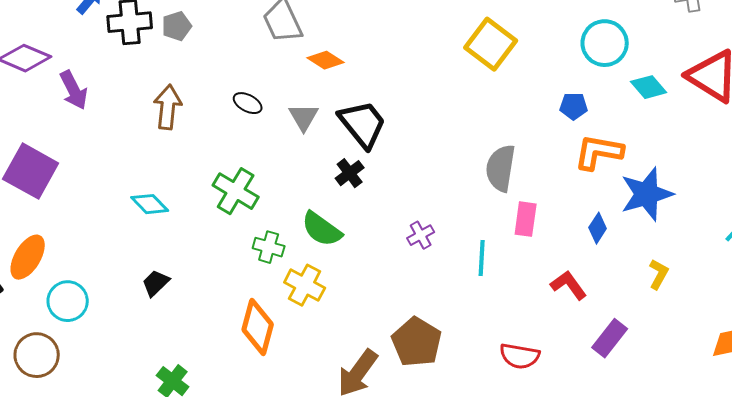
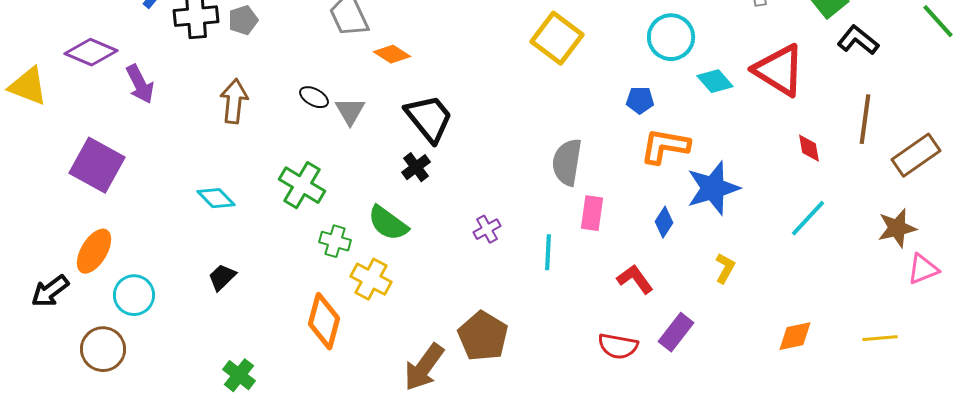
gray triangle: (304, 117) -> (350, 111), moved
red semicircle: (520, 356) -> (618, 346), moved

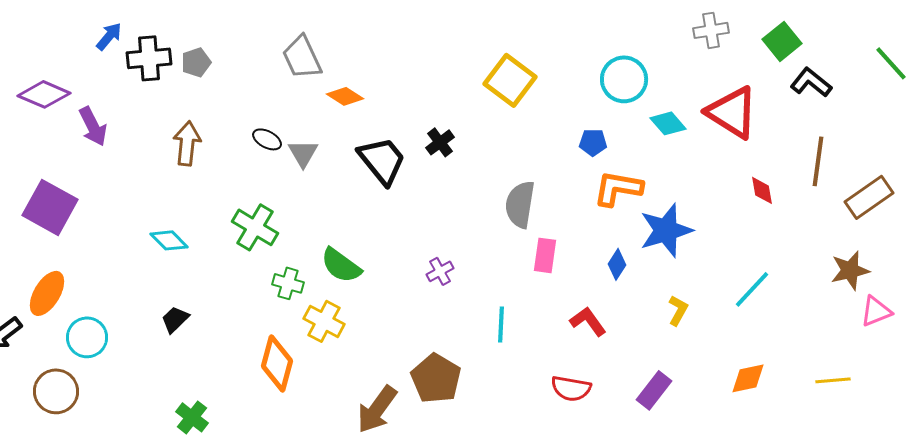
black cross: (416, 167) -> (440, 142), moved
cyan line: (808, 218) -> (752, 289), moved
cyan line: (548, 252) -> (501, 324), moved
purple rectangle: (676, 332) -> (654, 390), moved

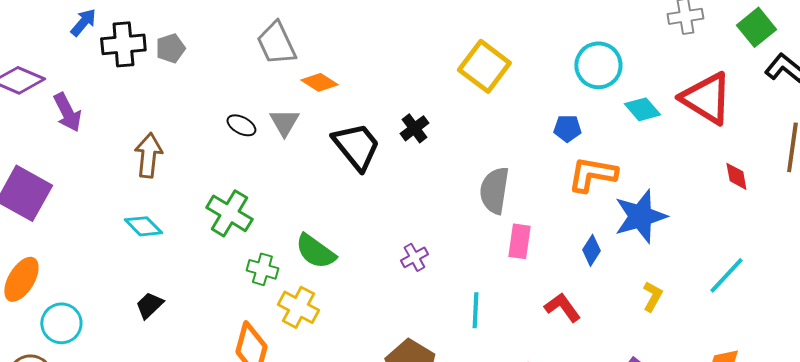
brown arrow: (187, 143) -> (148, 155), moved
gray triangle: (303, 153) -> (284, 122), moved

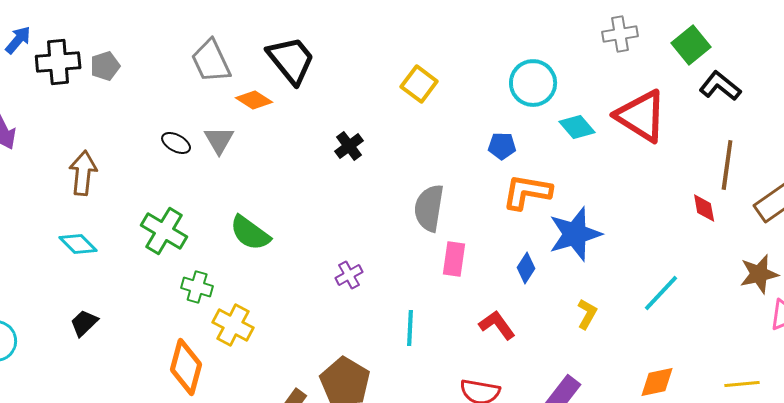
yellow square: (484, 66) -> (419, 84), size x0.7
black trapezoid: (356, 146) -> (291, 60), moved
red diamond: (736, 176) -> (704, 208), moved
green semicircle: (315, 251) -> (250, 233), moved

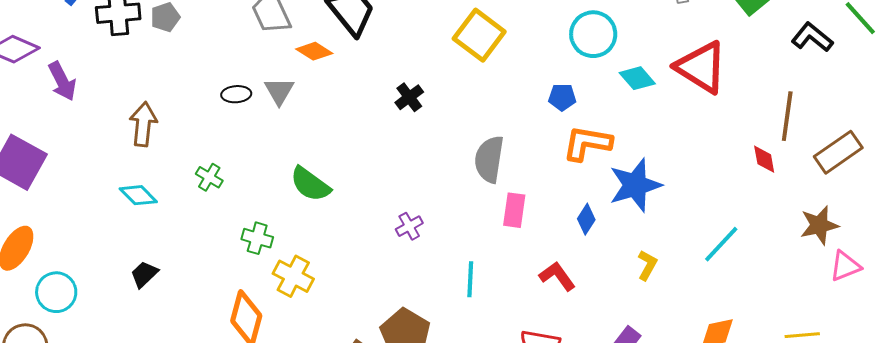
yellow square: (419, 84) -> (479, 35), size x1.4
black L-shape: (720, 86) -> (812, 37), moved
black ellipse: (176, 143) -> (236, 94), turned -32
green cross: (164, 231) -> (209, 177), moved, size x0.6

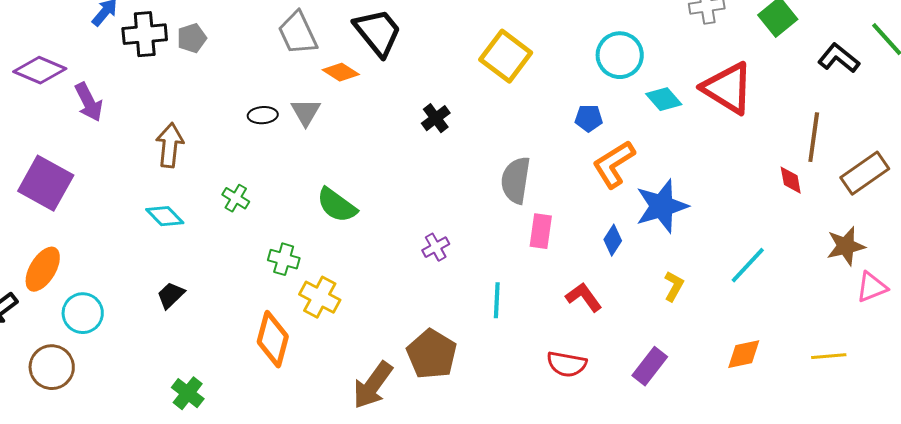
orange L-shape: (587, 143) -> (614, 164), turned -42

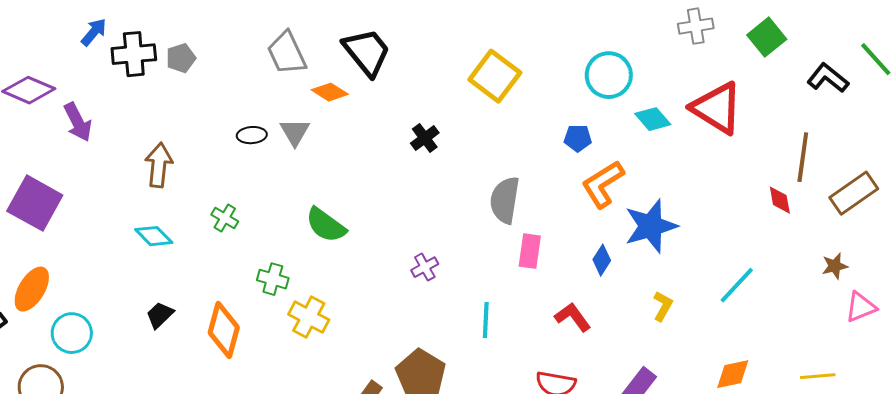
brown star: (846, 246) -> (835, 266), size x0.7
orange diamond: (273, 339) -> (224, 330), moved

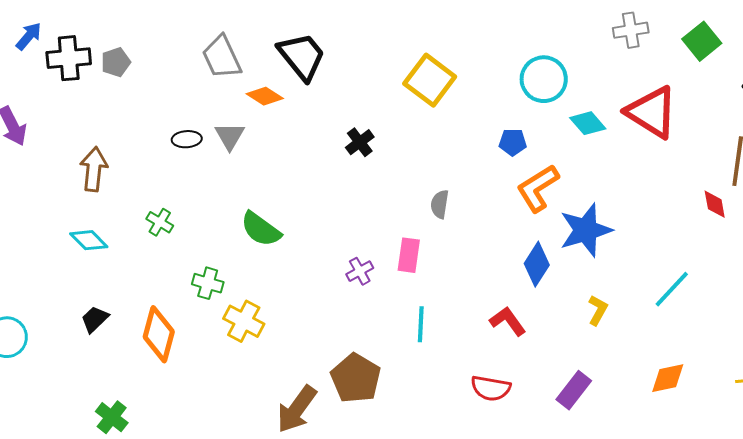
gray semicircle: (505, 200) -> (440, 204), size x0.6
pink rectangle: (530, 251) -> (409, 255), moved
blue diamond: (602, 260) -> (537, 264), size x1.4

